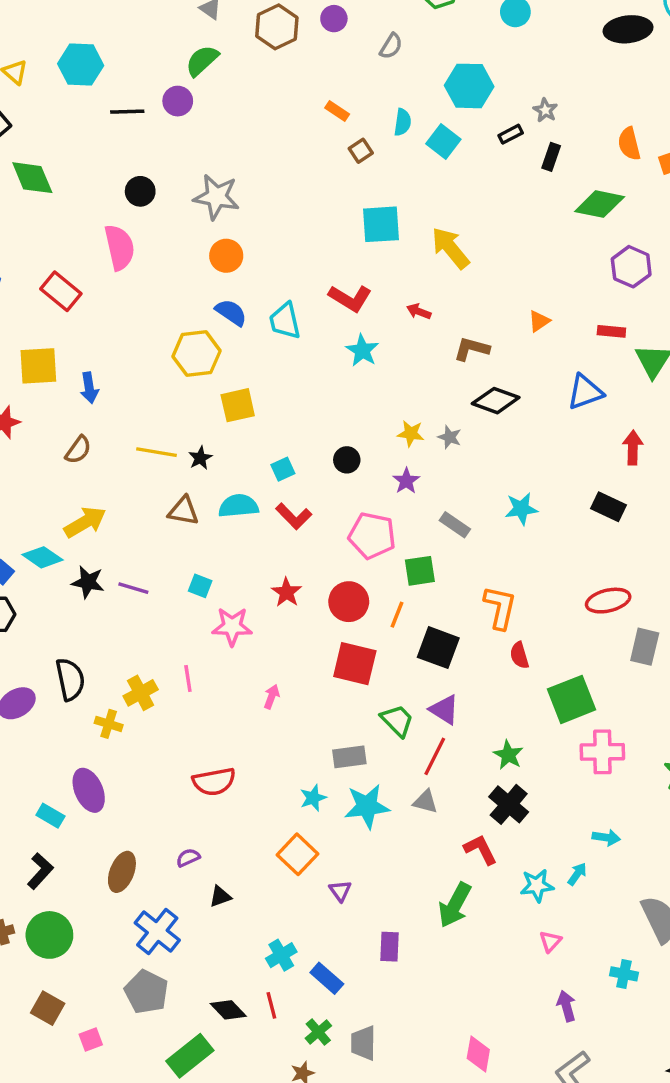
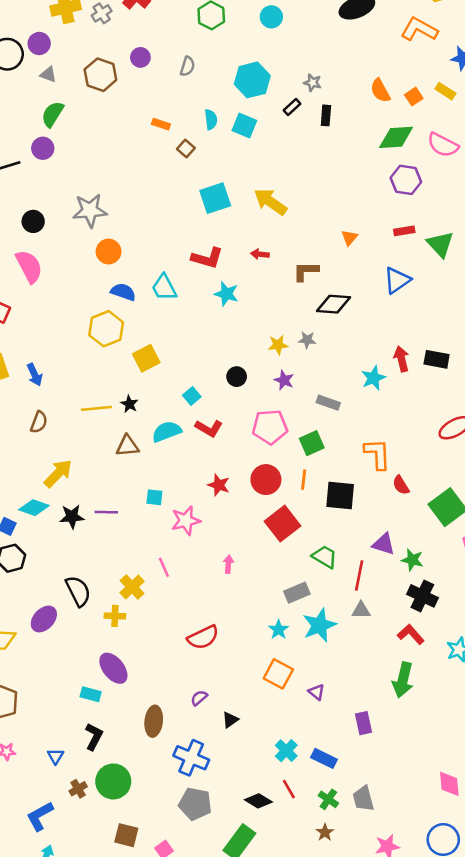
green diamond: (600, 204) -> (396, 137), moved
red arrow: (633, 448) -> (401, 359), moved
red square: (355, 664) -> (283, 524), turned -36
purple triangle: (444, 710) -> (384, 544), moved

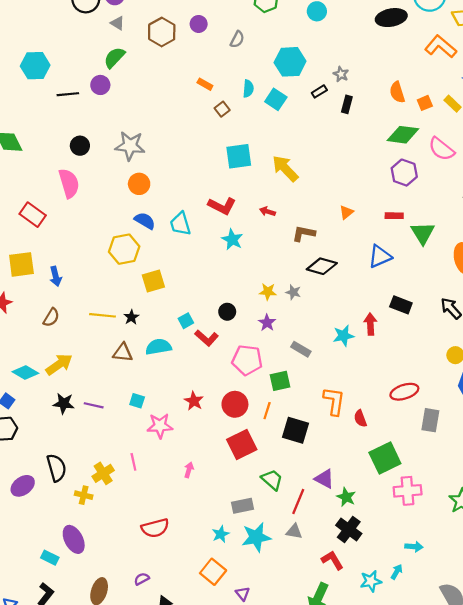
black rectangle: (437, 359) -> (401, 305), moved
red L-shape: (209, 428) -> (207, 338), moved
red semicircle: (401, 485) -> (360, 418), moved
cyan diamond: (34, 508) -> (25, 372), moved

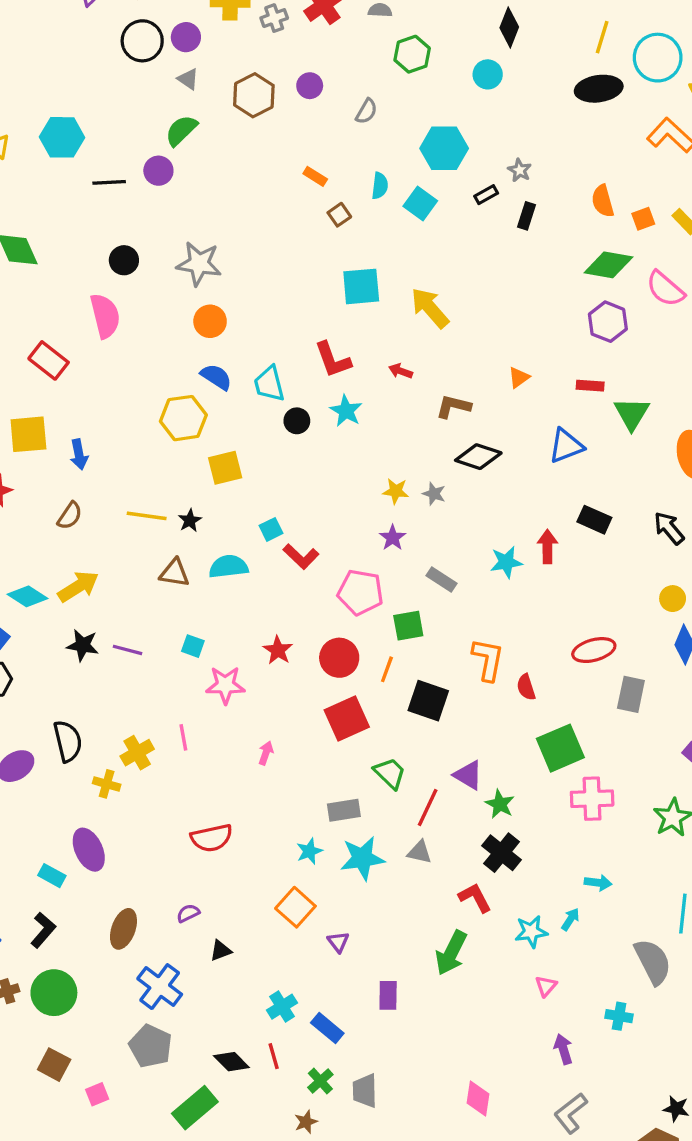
red L-shape: (222, 206) -> (333, 360), turned 40
black circle: (227, 312) -> (297, 421), moved

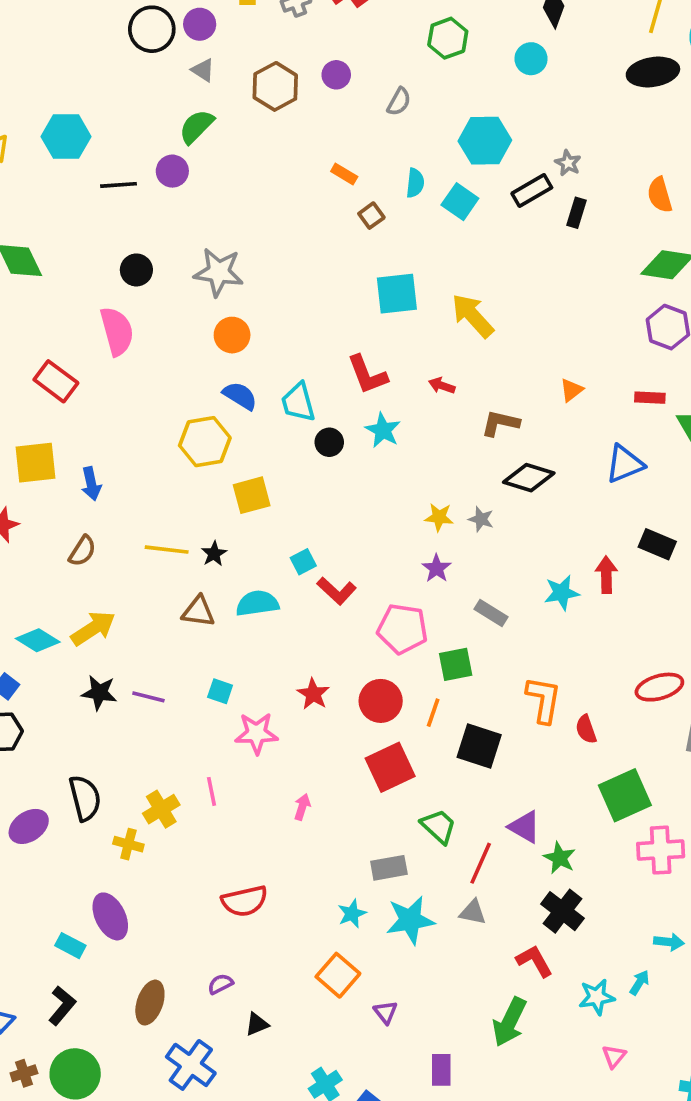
black rectangle: (486, 195) -> (532, 190), size x1.5

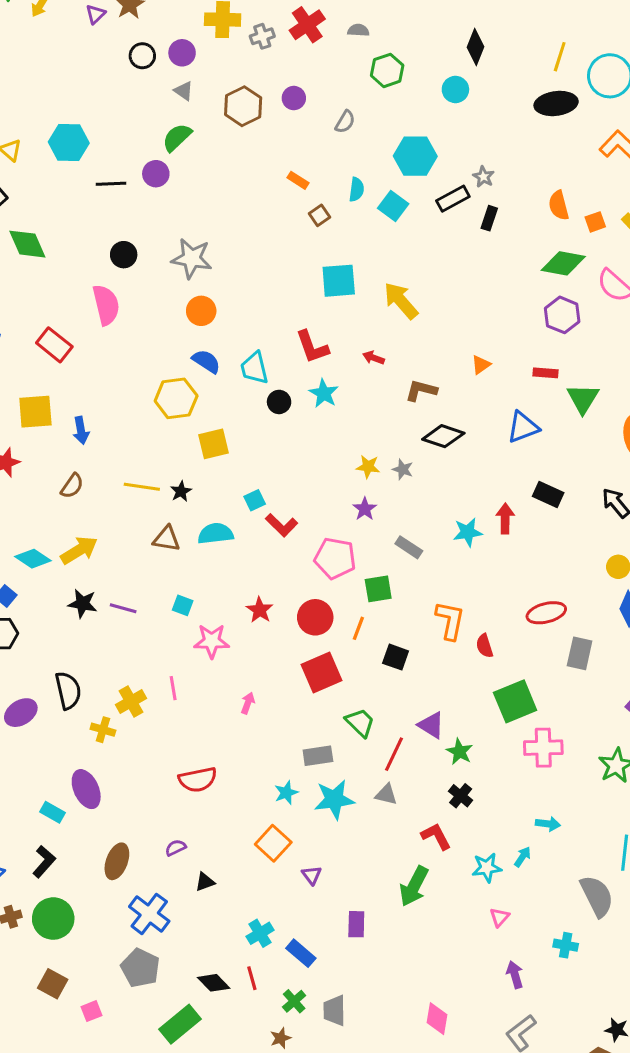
black circle: (152, 29) -> (142, 56), size x0.7
black square: (479, 746) -> (396, 657), size x0.7
black cross: (562, 911) -> (461, 796), size x0.7

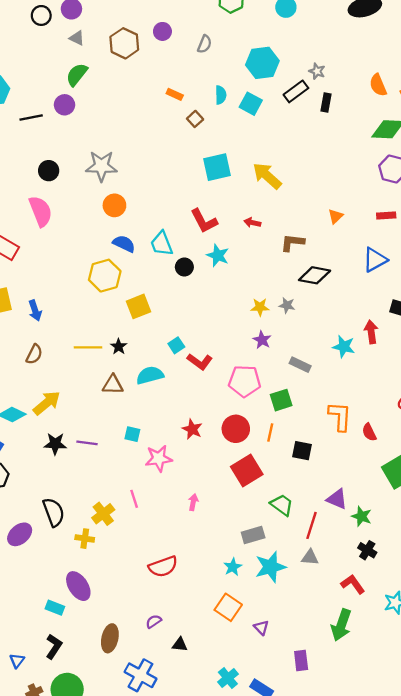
cyan star: (468, 532) -> (344, 347), turned 30
black triangle: (205, 882) -> (180, 645), turned 35

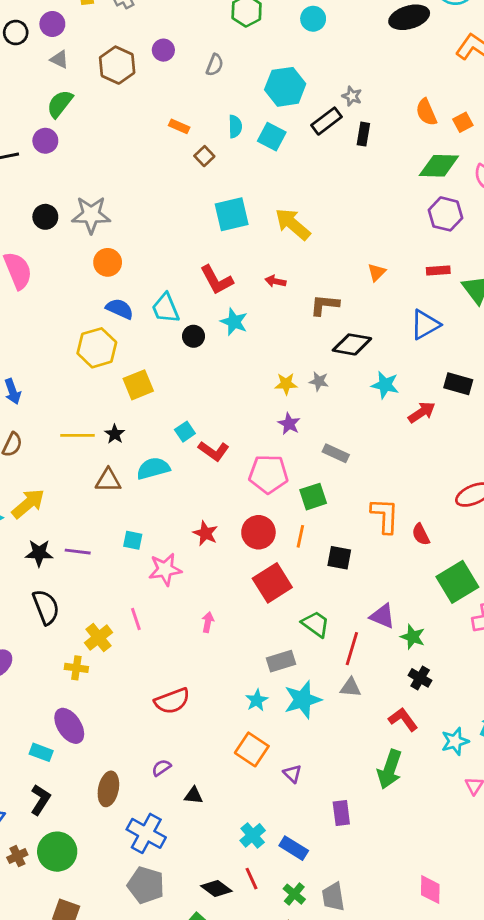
black circle: (49, 171) -> (45, 217), moved
red arrow: (371, 332) -> (422, 412), turned 65
cyan star: (344, 347) -> (385, 385), moved
black semicircle: (54, 512) -> (46, 607), moved

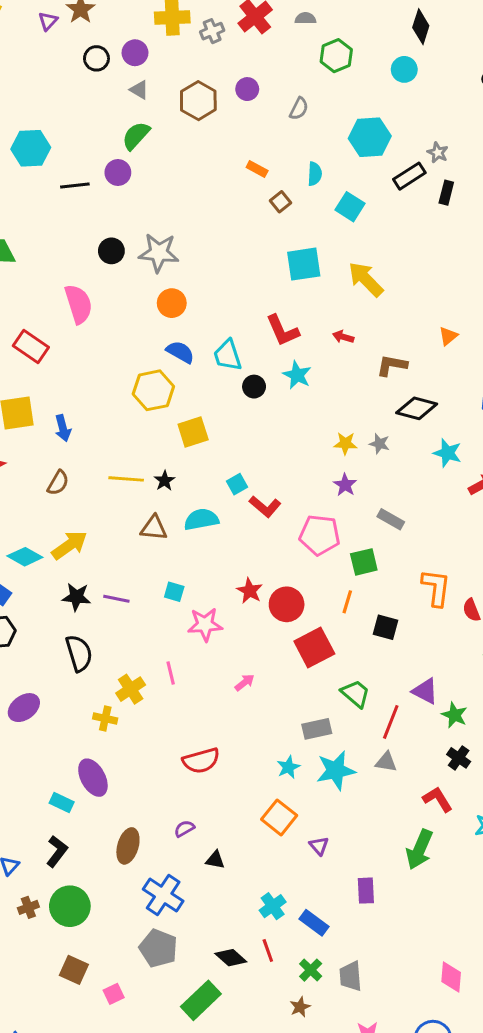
cyan square: (272, 137) -> (350, 207), moved
red circle: (258, 532) -> (287, 604), moved
pink arrow: (208, 622) -> (245, 682), turned 36

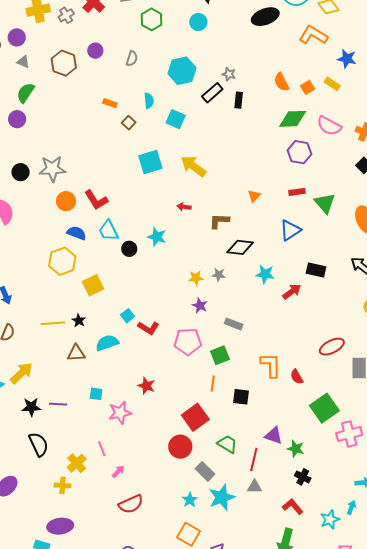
red L-shape: (283, 331) -> (96, 200), moved
red circle: (287, 604) -> (180, 447), moved
pink arrow: (245, 682) -> (118, 472), moved
gray rectangle: (317, 729) -> (205, 471), turned 66
purple ellipse: (93, 778) -> (60, 526), turned -60

